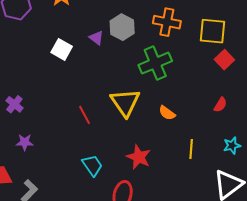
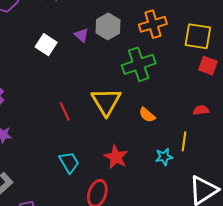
orange cross: (167, 22) -> (153, 24), turned -32
red square: (224, 60) -> (208, 66), turned -30
red semicircle: (220, 105) -> (201, 110), turned -133
cyan star: (232, 146) -> (164, 157), moved
yellow line: (191, 149) -> (184, 141), moved

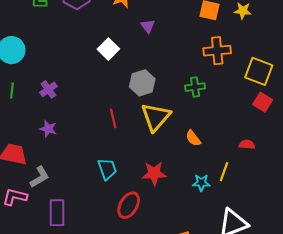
gray hexagon: (108, 26) -> (142, 83), moved
purple triangle: (82, 35) -> (148, 26), moved
green cross: (139, 64) -> (195, 87), size x0.6
red star: (116, 157) -> (154, 173), turned 30

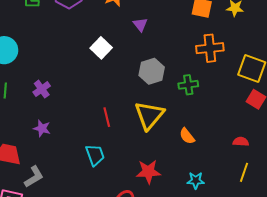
gray hexagon: (142, 83) -> (152, 71), moved
cyan trapezoid: (107, 169) -> (95, 155), moved
yellow line: (224, 172) -> (244, 172), moved

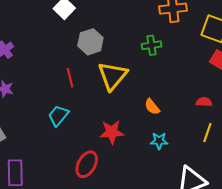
gray hexagon: (152, 71) -> (90, 42), moved
orange semicircle: (187, 136) -> (152, 107), moved
cyan trapezoid: (95, 155) -> (58, 116), turned -120

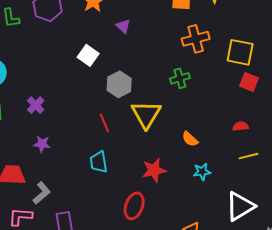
cyan trapezoid: (58, 116) -> (99, 162), turned -40
yellow line: (207, 133) -> (249, 156), turned 66

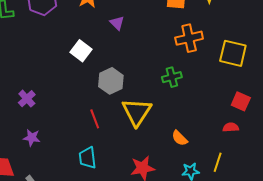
red square: (249, 82) -> (241, 101), moved
yellow line: (249, 156) -> (218, 162), moved, turned -60

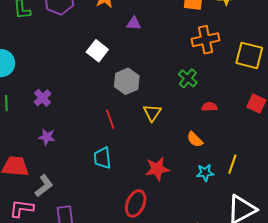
purple triangle: (117, 23) -> (134, 23), turned -42
green cross: (172, 77) -> (188, 78), turned -36
yellow triangle: (137, 112) -> (152, 113), size x0.6
red semicircle: (231, 127) -> (209, 107), moved

